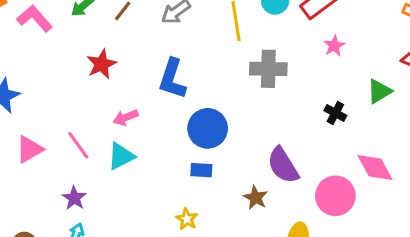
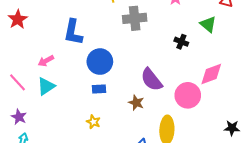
red star: (101, 64) -> (18, 19), moved
green triangle: (379, 91) -> (208, 24), turned -42
pink diamond: (375, 168) -> (211, 74), turned -75

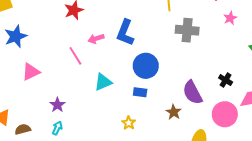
black cross: (181, 42) -> (226, 80), moved
pink arrow: (46, 61) -> (96, 39), moved
pink line: (17, 82) -> (75, 56), moved
cyan triangle: (46, 86) -> (103, 82), moved

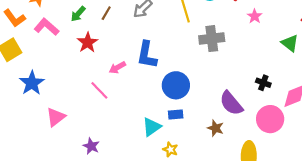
cyan triangle: (103, 82) -> (152, 127), moved

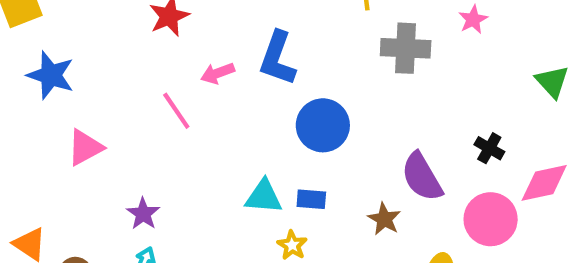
pink star: (255, 16) -> (473, 19), moved
blue star: (32, 83) -> (51, 75), turned -30
blue rectangle: (176, 115) -> (311, 199), moved
cyan triangle: (152, 127) -> (264, 197), turned 30

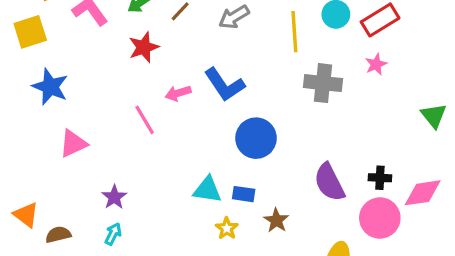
blue L-shape: (277, 58) -> (225, 85), turned -57
black cross: (489, 148) -> (380, 178), moved, turned -30
brown star: (384, 219) -> (276, 220), moved

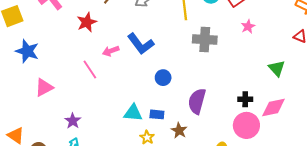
pink star: (376, 64) -> (248, 26), moved
green triangle: (434, 116) -> (277, 68), moved
blue circle: (256, 138) -> (163, 78), size x0.6
purple semicircle: (329, 182) -> (197, 101), moved, turned 45

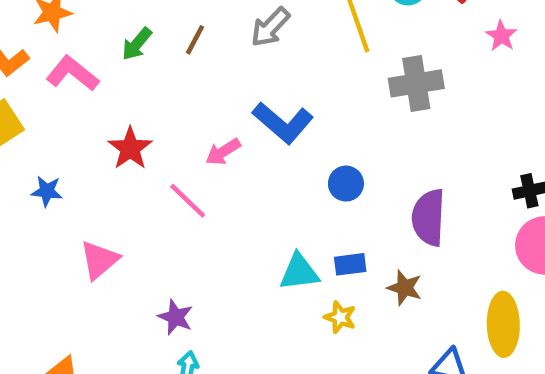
red star: (87, 22) -> (130, 148), moved
blue star: (27, 51) -> (47, 191), size x0.6

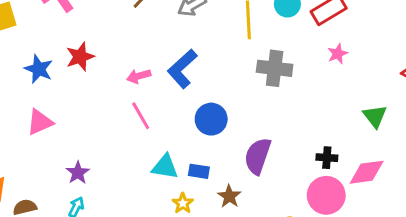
blue L-shape: (283, 123) -> (182, 69), turned 81
blue circle: (346, 184) -> (211, 119), size x1.4
blue star: (47, 191) -> (39, 69), moved, size x1.4
pink line: (188, 201) -> (141, 116), moved

